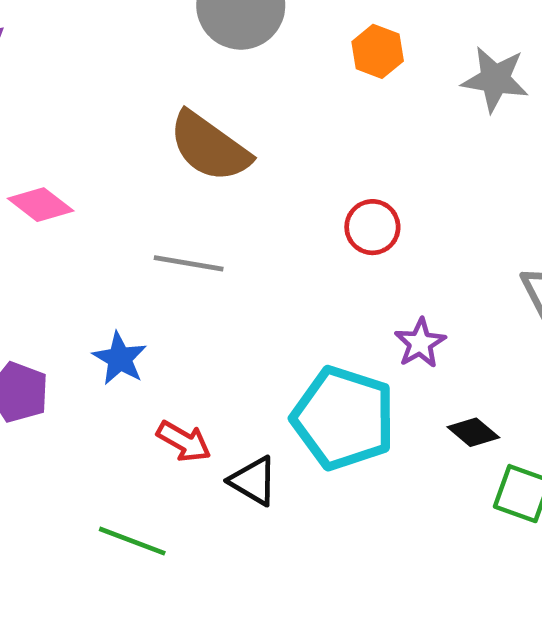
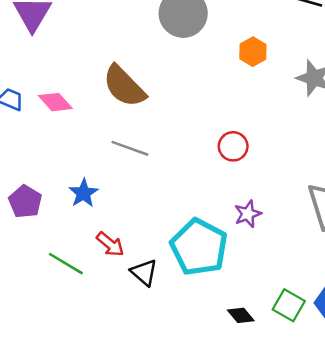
brown semicircle: (209, 147) -> (124, 86), moved
black diamond: (473, 432) -> (241, 315), moved
green line: (132, 541) -> (66, 264), moved

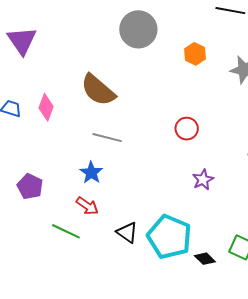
pink diamond: (55, 102) -> (46, 107), turned 68
blue star: (83, 193) -> (91, 173), moved
red arrow: (110, 244) -> (87, 206), moved
cyan pentagon: (199, 247) -> (169, 237), moved

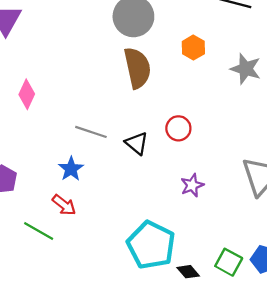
brown semicircle: (98, 90) -> (137, 68), moved, turned -147
black triangle: (127, 232) -> (137, 143), moved

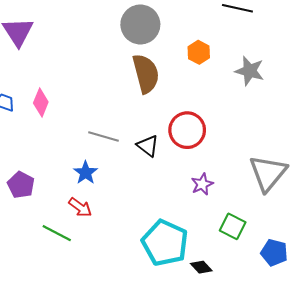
red circle: (178, 128) -> (187, 130), size x1.5
green square: (229, 262) -> (233, 226), moved

